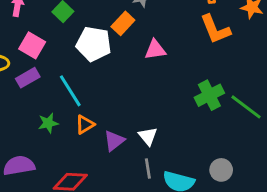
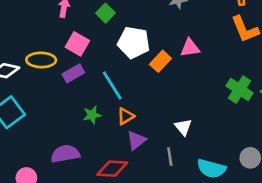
orange rectangle: (123, 23) -> (160, 61), moved
green cross: (209, 95) -> (240, 89), turned -30
purple triangle: (114, 141) -> (136, 140), moved
gray line: (148, 168) -> (170, 157), moved

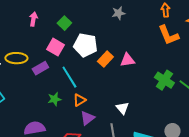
pink square: (77, 44) -> (55, 47), moved
pink triangle: (190, 48) -> (127, 60), moved

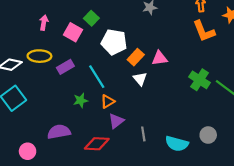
pink arrow: (33, 19) -> (44, 23), moved
pink square: (55, 47) -> (73, 32), moved
white triangle: (122, 108) -> (140, 79), moved

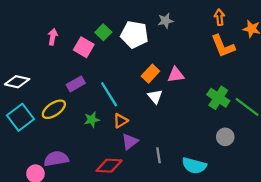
white pentagon: (114, 42) -> (134, 35), moved
yellow ellipse: (39, 56) -> (54, 109), moved, turned -35
purple semicircle: (59, 132) -> (56, 159), moved
gray circle: (208, 135) -> (225, 137), moved

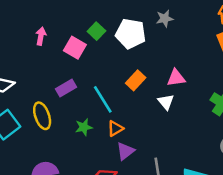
orange rectangle: (150, 74) -> (136, 80), moved
white triangle: (155, 97) -> (166, 102), moved
yellow ellipse: (54, 109) -> (42, 116), turned -75

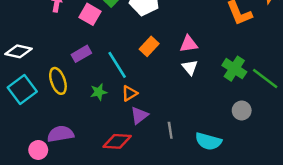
white triangle: (166, 102) -> (190, 67), moved

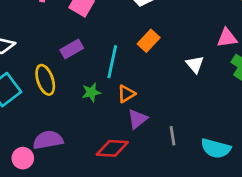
pink triangle: (189, 44) -> (227, 38), moved
cyan line: (117, 65) -> (112, 62), turned 44

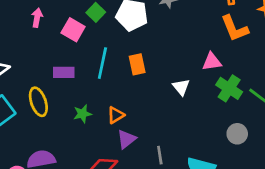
orange rectangle: (149, 41) -> (137, 64), turned -55
purple rectangle: (72, 49) -> (64, 72), turned 30
cyan line: (112, 62) -> (102, 63), moved

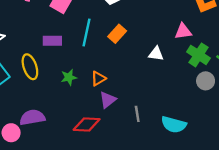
orange rectangle: (137, 64) -> (117, 34), turned 54
white triangle: (181, 87) -> (156, 54), turned -42
gray circle: (237, 134) -> (206, 81), moved

